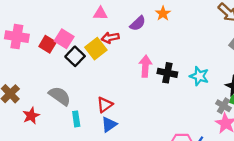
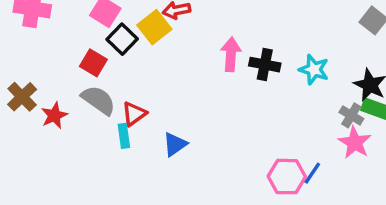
red square: (48, 44) -> (93, 63), moved
red triangle: (105, 105) -> (134, 114), moved
red star: (31, 116) -> (54, 115), moved

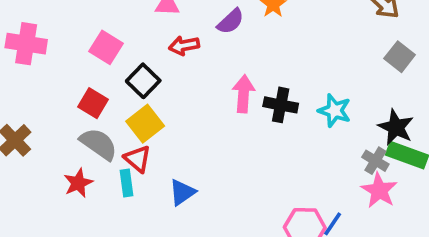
yellow square: (154, 27) -> (145, 124), moved
black square: (122, 39) -> (143, 81), moved
red triangle: (134, 114) -> (138, 159), turned -44
red star: (54, 115) -> (78, 183), moved

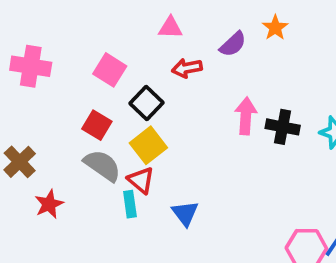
red star: (78, 183) -> (49, 204), moved
blue triangle: (182, 192) -> (185, 213), turned -32

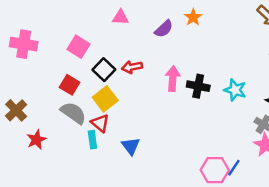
red arrow: (187, 68) -> (132, 67), moved

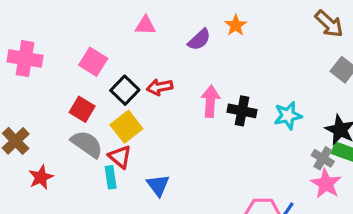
cyan star: (235, 90) -> (288, 116), turned -30

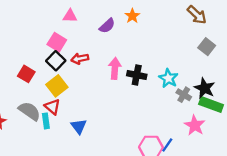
pink square: (93, 62) -> (57, 42), moved
cyan star: (288, 116) -> (168, 78), turned -30
gray semicircle: (87, 144) -> (29, 111), moved
gray cross: (323, 158) -> (184, 95), moved

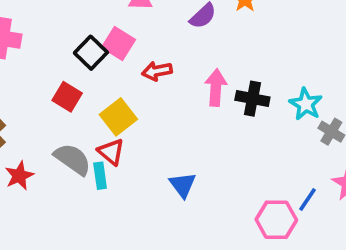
black square: (56, 61) -> (91, 53), moved
blue triangle: (79, 126) -> (183, 185), moved
blue line: (167, 145) -> (308, 200), moved

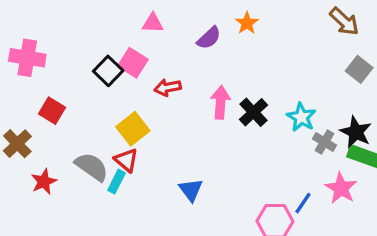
red square: (67, 97) -> (52, 111), moved
black cross: (252, 99) -> (253, 112), turned 36
cyan rectangle: (100, 176) -> (116, 182), turned 35

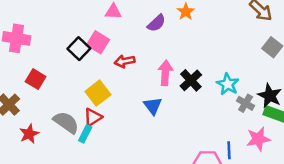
red triangle: (126, 160) -> (93, 117), turned 48
pink star: (341, 188) -> (258, 139), turned 30
blue triangle: (191, 190) -> (153, 106), moved
blue line: (303, 203) -> (229, 150), turned -36

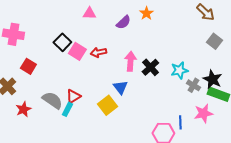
pink square: (98, 42) -> (77, 51), moved
cyan star: (228, 84) -> (179, 70), turned 30
yellow square: (98, 93) -> (107, 105), moved

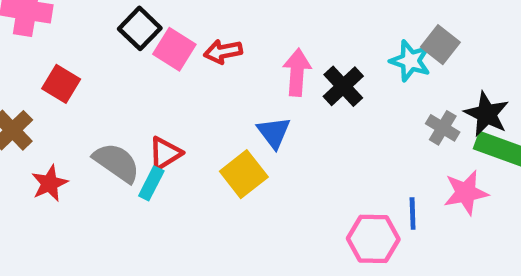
gray square: (214, 41) -> (440, 45), moved
cyan star: (179, 70) -> (410, 61), moved, turned 30

